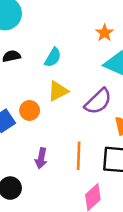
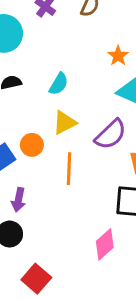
orange line: (79, 156) -> (69, 169), moved
purple arrow: (41, 158) -> (19, 200), moved

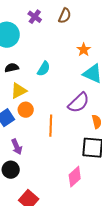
yellow triangle: (65, 123) -> (19, 91), moved
purple arrow: (19, 200) -> (17, 147), turned -35

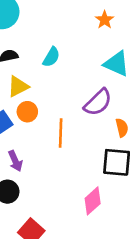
orange star: (84, 50) -> (105, 20), moved

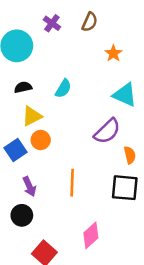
orange line: (61, 133) -> (72, 183), moved
pink diamond: (93, 201) -> (91, 235), moved

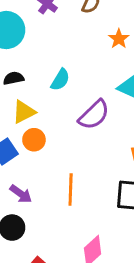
purple semicircle: (107, 131) -> (94, 115), moved
purple arrow: (29, 186) -> (21, 194), turned -30

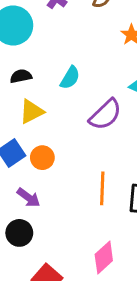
orange circle: (34, 140) -> (42, 158), moved
orange line: (71, 189) -> (102, 188), moved

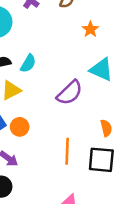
cyan semicircle: (70, 78) -> (28, 63), moved

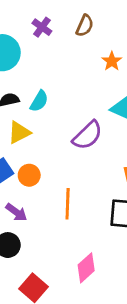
orange line: (67, 151) -> (68, 204), moved

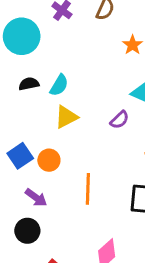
yellow triangle: (19, 132) -> (66, 117), moved
purple semicircle: (88, 135) -> (120, 120), moved, size x0.6

